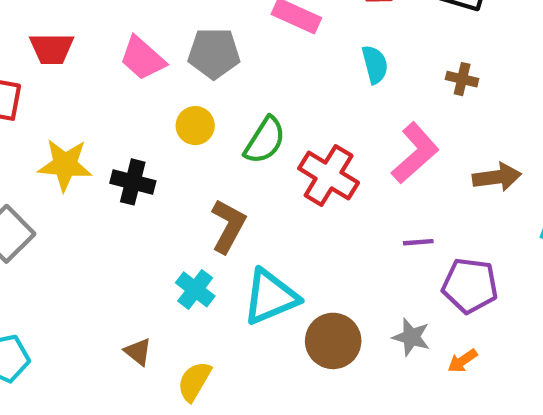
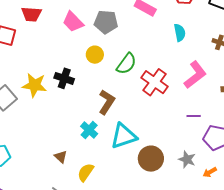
yellow star: (65, 165) -> (34, 85), moved

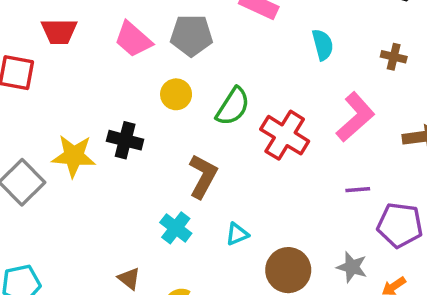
cyan triangle: (124, 136) -> (237, 234), size x0.5

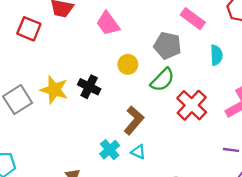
gray pentagon: (191, 35) -> (167, 45), moved
cyan semicircle: (323, 45) -> (216, 55), moved
cyan triangle: (237, 234) -> (138, 152), moved, turned 35

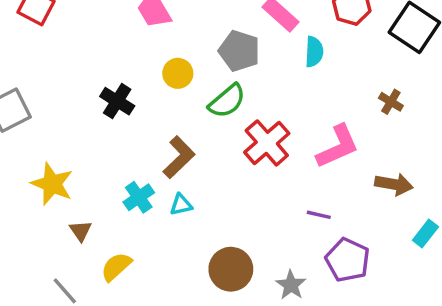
cyan semicircle: (216, 55) -> (314, 52), moved
yellow star: (54, 90) -> (52, 184), moved
cyan triangle: (138, 152) -> (181, 205), turned -42

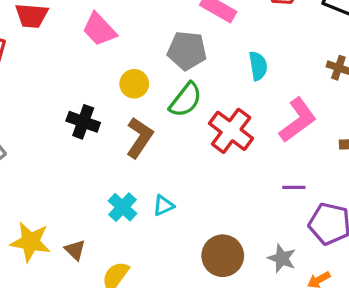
cyan semicircle: (314, 52) -> (258, 66), moved
brown L-shape: (179, 157) -> (140, 138), moved
yellow star: (52, 184) -> (30, 242), moved

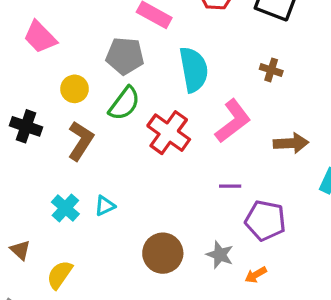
cyan semicircle: (258, 66) -> (194, 70), size x1.6

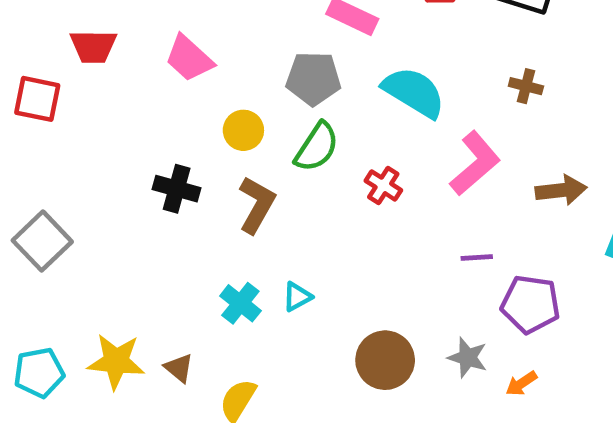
cyan semicircle: (194, 70) -> (414, 92), turned -45
red cross: (169, 133) -> (383, 185), size x0.6

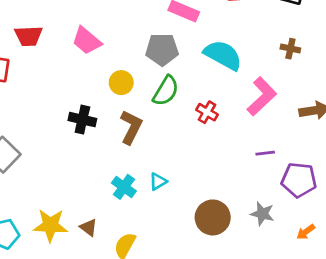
orange arrow: (521, 384) -> (306, 232), moved

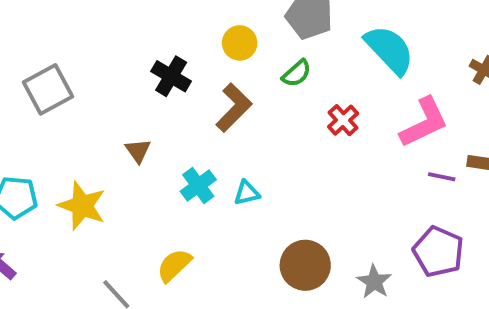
green semicircle: (166, 91) -> (297, 73), size x0.7
purple line: (265, 153) -> (442, 177), moved
brown triangle: (89, 228) -> (138, 151), moved

